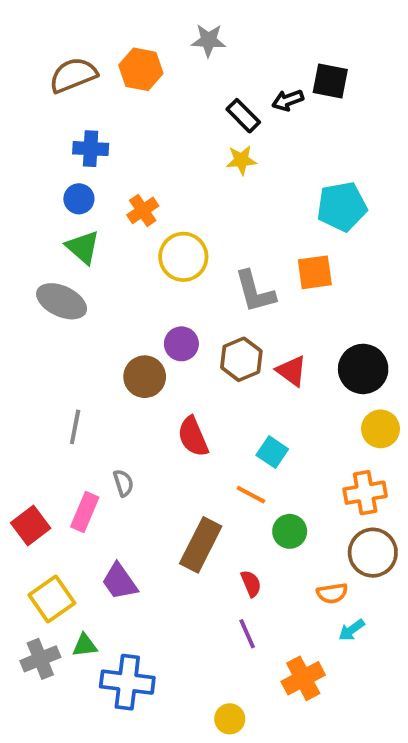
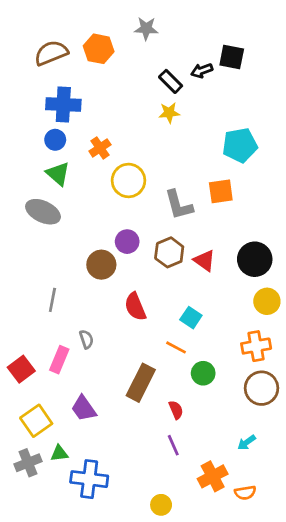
blue cross: (91, 149) -> (63, 104), size x1.4
orange semicircle: (332, 593) -> (245, 493), moved

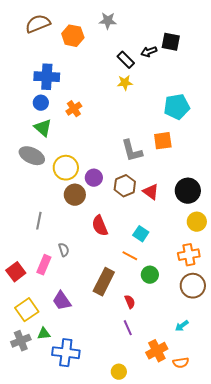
brown semicircle: (51, 53) -> (38, 24), moved
yellow circle: (128, 180) -> (66, 168), moved

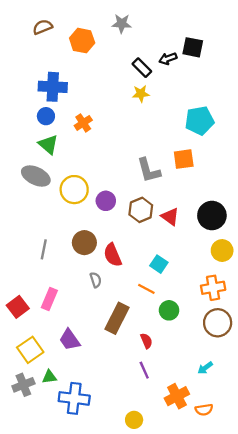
brown semicircle: (38, 24) -> (43, 27), size x0.7
brown circle: (75, 195) -> (84, 243), moved
gray semicircle: (64, 250) -> (96, 280), moved

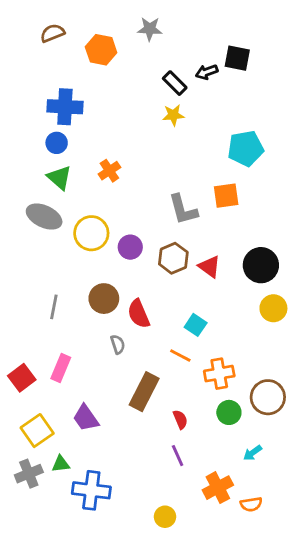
orange cross: (83, 123) -> (109, 171), moved
orange cross: (213, 288) -> (219, 374), moved
green circle: (169, 310) -> (229, 412), moved

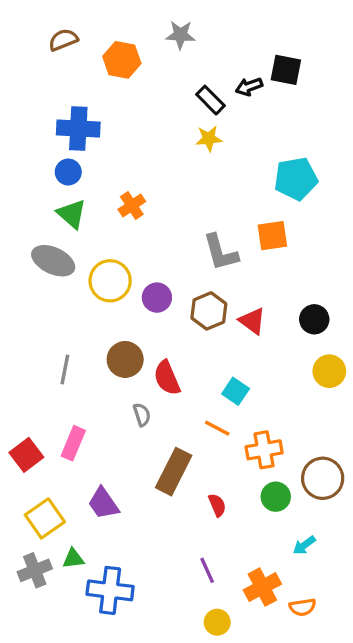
black circle: (261, 265) -> (314, 319), size x0.7
purple line: (178, 456) -> (207, 570), moved
yellow circle: (165, 517) -> (217, 622), moved

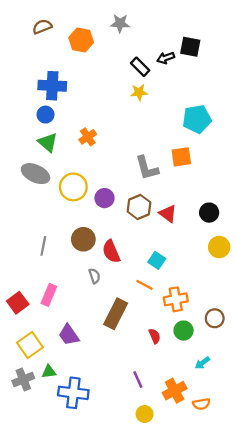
brown circle: (323, 478) -> (215, 318), size x0.7
red semicircle: (217, 505) -> (155, 336), moved

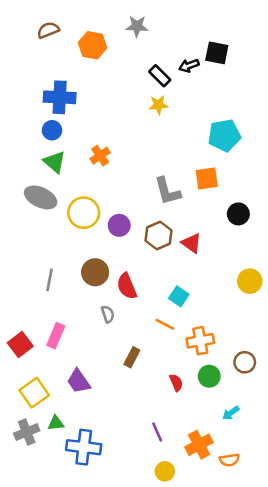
black circle: (209, 213) -> (238, 214), moved
brown rectangle: (116, 314) -> (132, 357), size x0.6

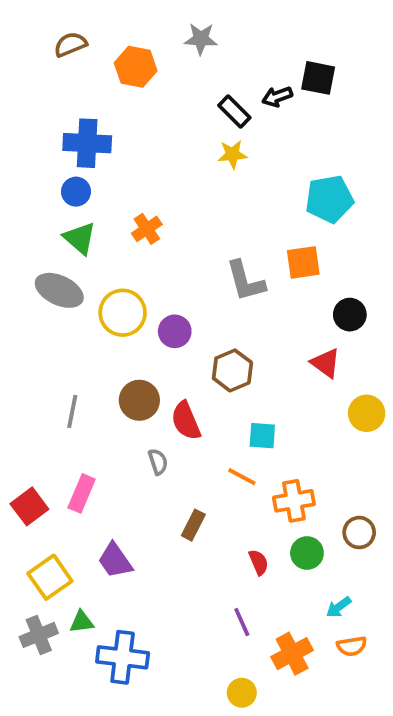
brown hexagon: (158, 235) -> (232, 370), moved
red triangle: (191, 243) -> (326, 363), moved
cyan square: (179, 296) -> (262, 436), turned -30
purple line: (157, 432) -> (242, 622), moved
orange semicircle: (229, 460) -> (352, 646), moved

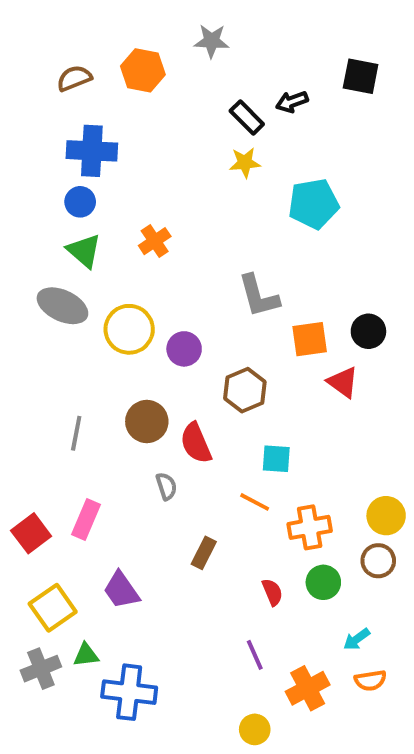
brown semicircle: (70, 44) -> (74, 78), moved
black square: (318, 78) -> (361, 76), moved
cyan pentagon: (329, 199) -> (314, 204), moved
orange square: (303, 262) -> (310, 339), moved
yellow circle: (367, 413) -> (386, 516), moved

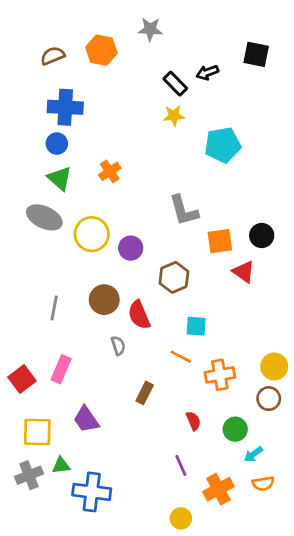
green circle: (323, 582) -> (235, 429), moved
yellow square: (53, 608) -> (37, 432), turned 36

